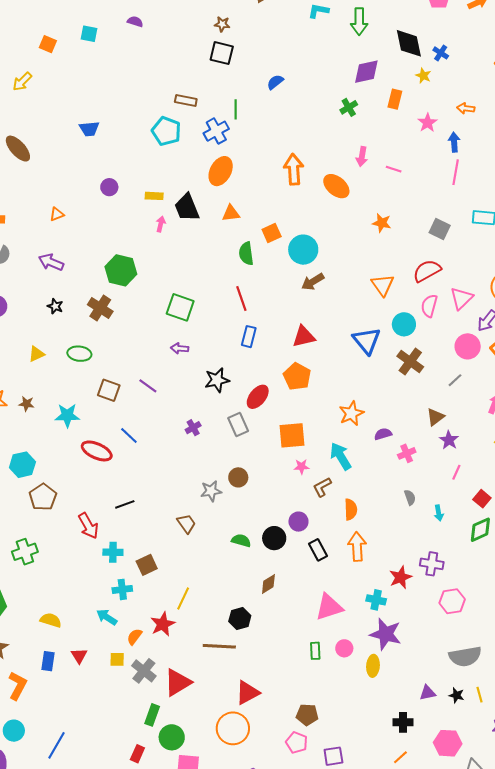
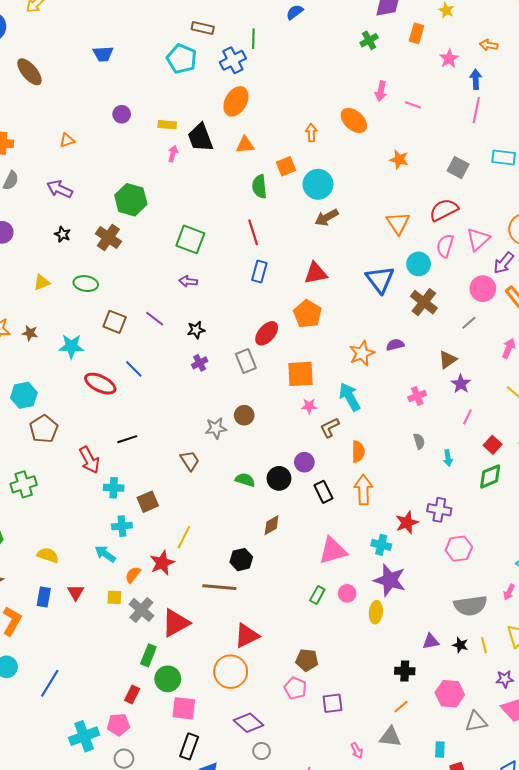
orange arrow: (294, 169) -> (311, 133), moved, size x0.6
black star: (217, 380) -> (196, 330), moved, size x0.7
purple semicircle: (383, 434) -> (395, 345), moved
green rectangle: (315, 651) -> (317, 595), turned 30

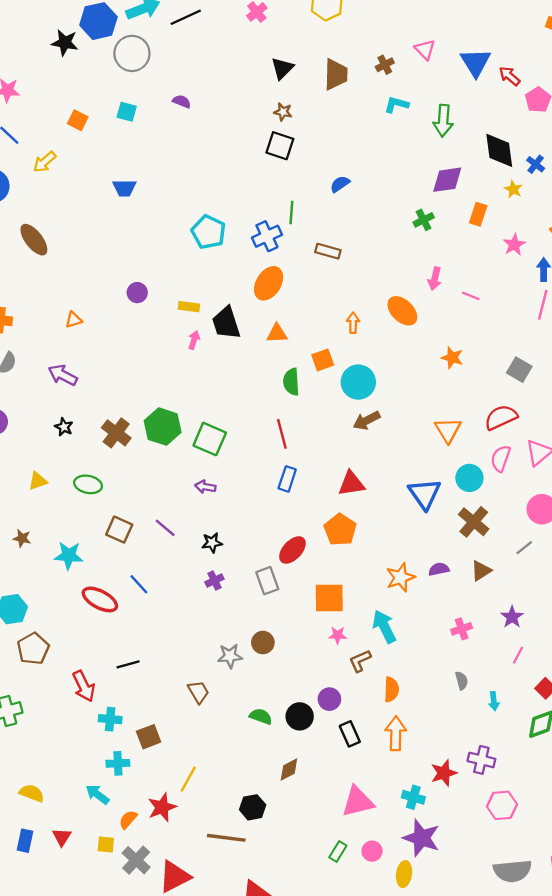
brown rectangle: (203, 28) -> (328, 251), moved
blue trapezoid: (103, 54) -> (124, 188), moved
green hexagon: (131, 200) -> (163, 427), moved
brown triangle: (448, 360) -> (481, 571), moved

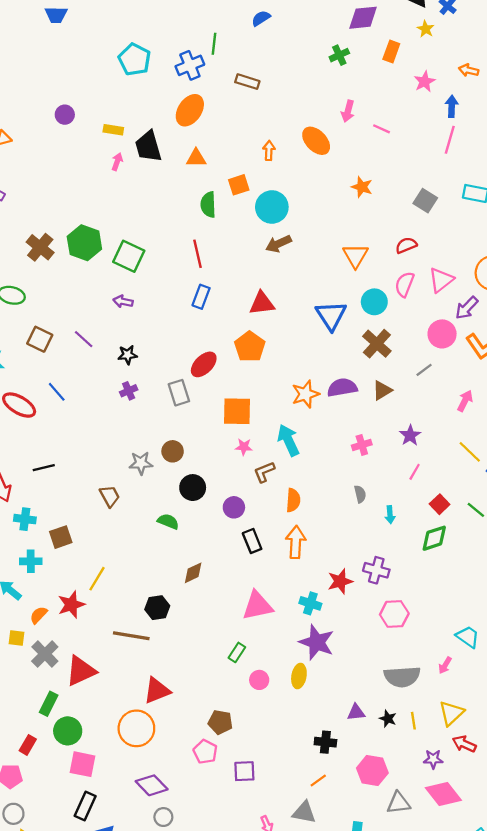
red semicircle: (501, 417) -> (406, 245), size x0.7
purple semicircle: (439, 569) -> (342, 388), size x1.5
black circle: (300, 716) -> (193, 488), moved
pink circle: (372, 851) -> (259, 680), moved

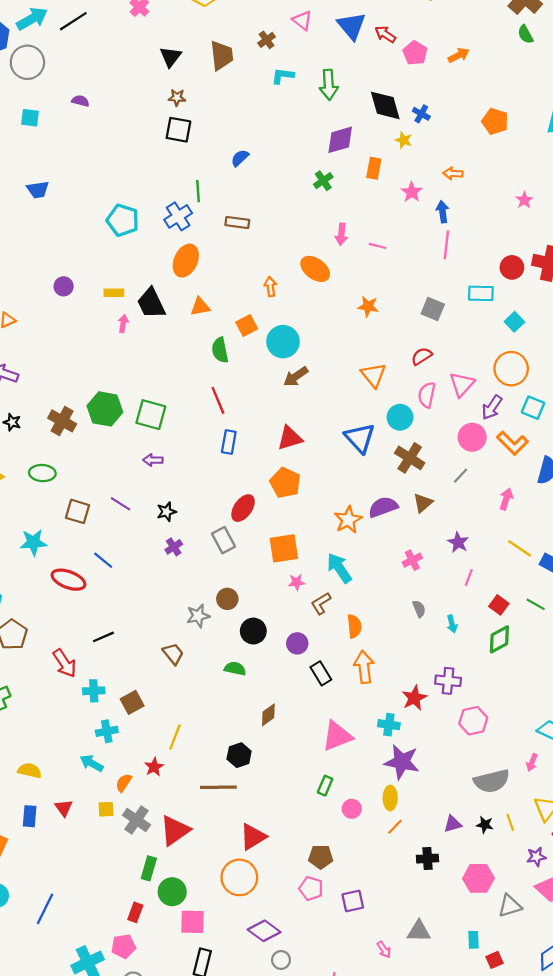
red star: (71, 605) -> (154, 767), size x0.7
orange line: (318, 781) -> (395, 827), moved

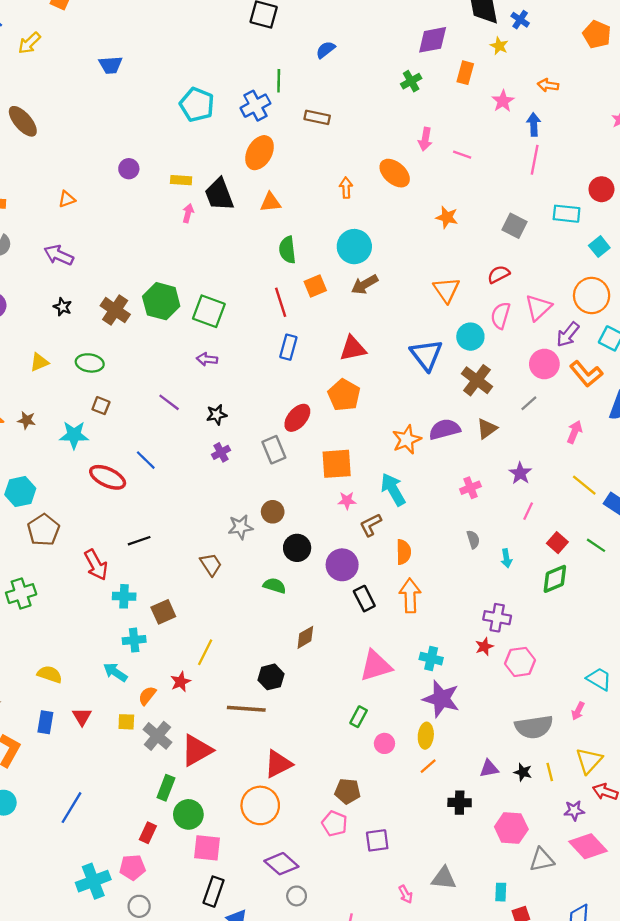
orange square: (247, 326) -> (315, 286), moved
brown square: (78, 511) -> (101, 406), moved, size x0.7
purple circle: (297, 643) -> (342, 565), size x1.4
red star: (414, 698) -> (484, 646), moved, size x0.7
blue line: (45, 909) -> (71, 808), moved

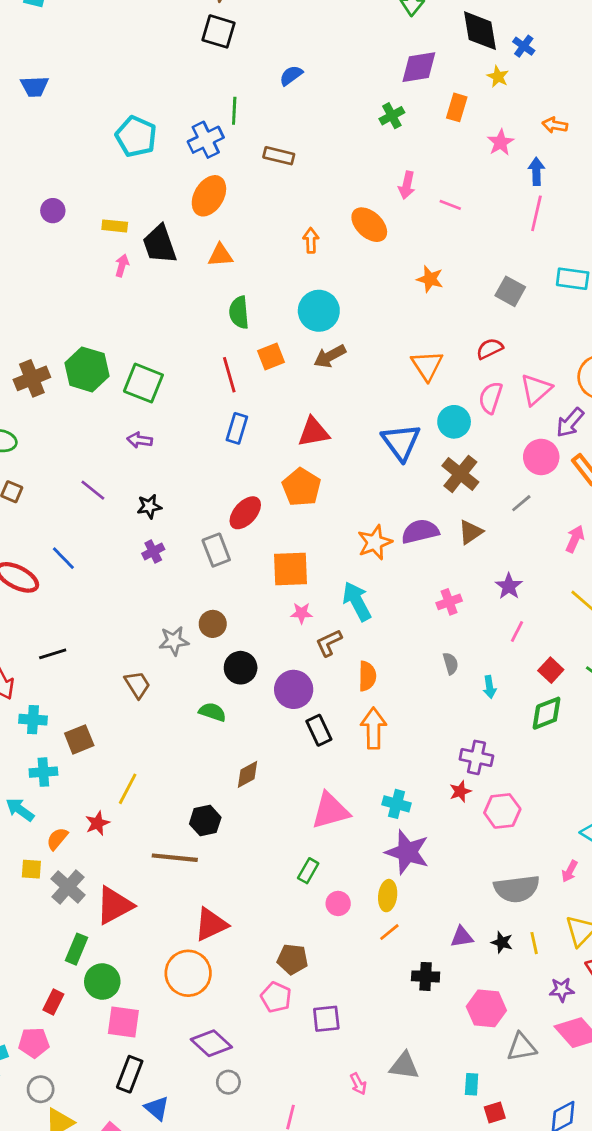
brown cross: (115, 310) -> (32, 378), turned 32

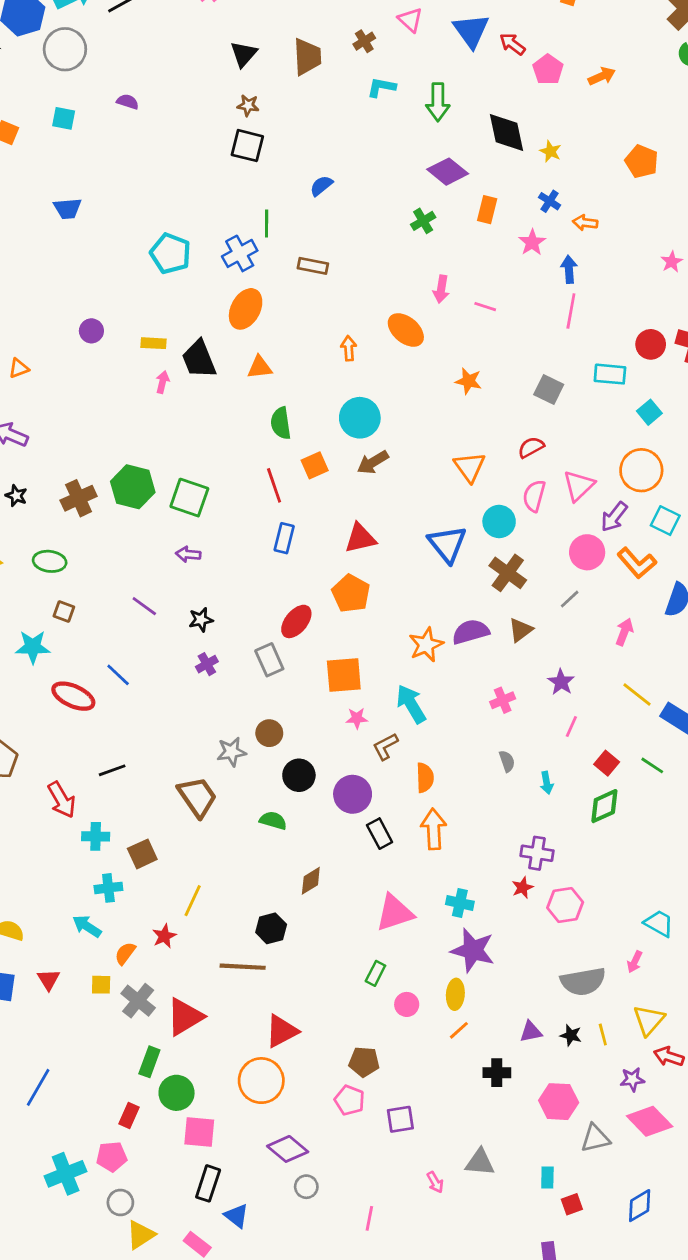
blue cross: (524, 46) -> (550, 201), moved
purple diamond: (419, 67) -> (448, 172), turned 51
yellow star: (498, 77) -> (550, 151), moved
brown trapezoid: (137, 685) -> (197, 797), size x1.5

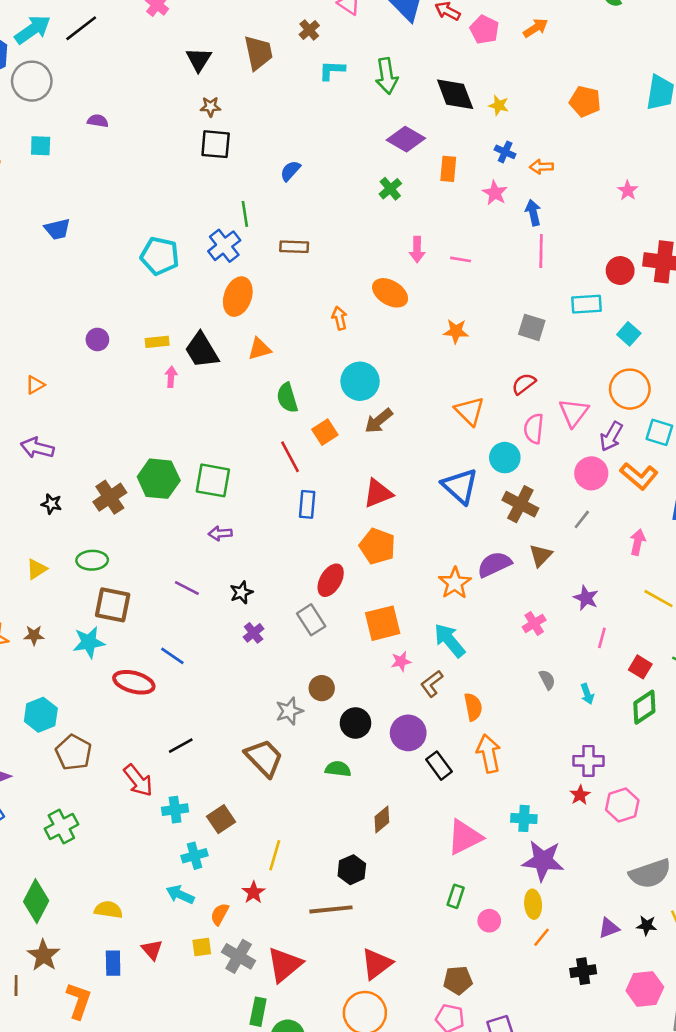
brown square: (64, 611) -> (113, 605), size x1.8

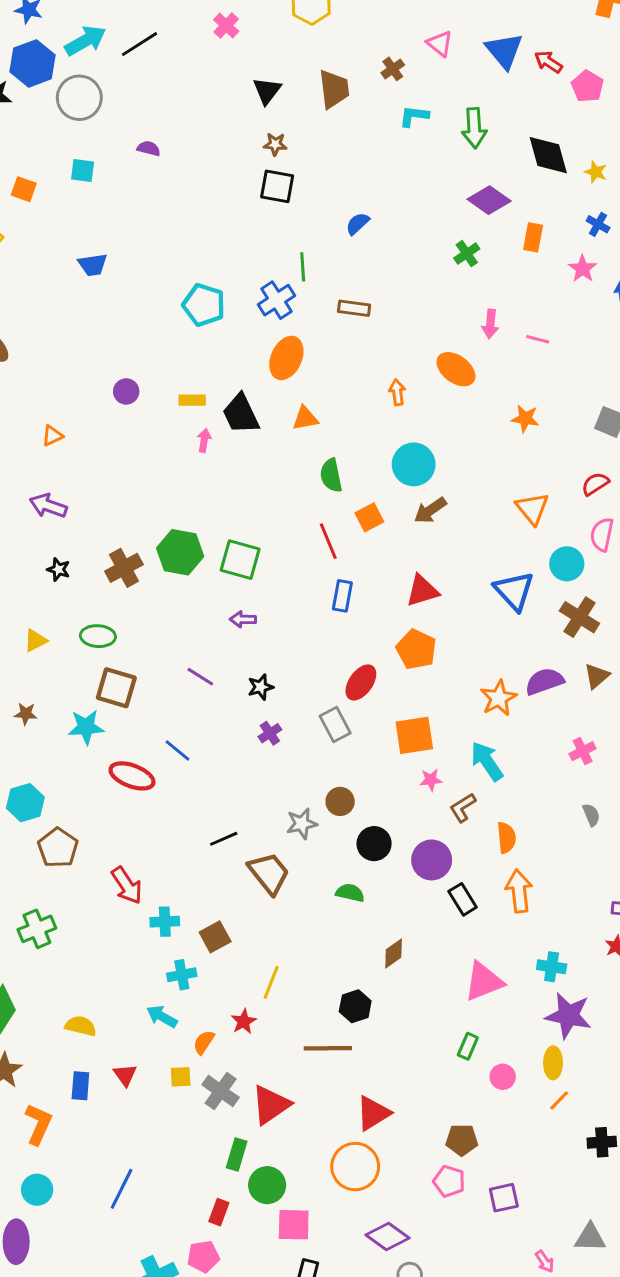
black line: (181, 746) -> (224, 839), moved

